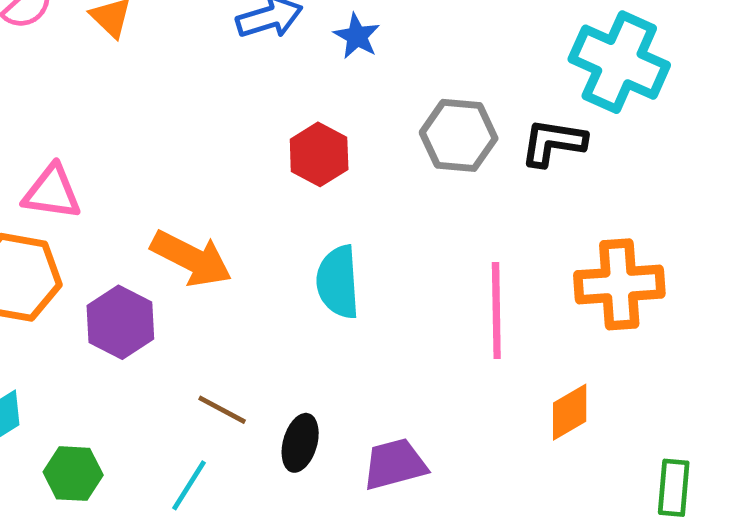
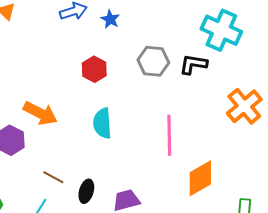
orange cross: (619, 284) -> (244, 106), moved, turned -36
orange diamond: (570, 412) -> (200, 178), size x1.5

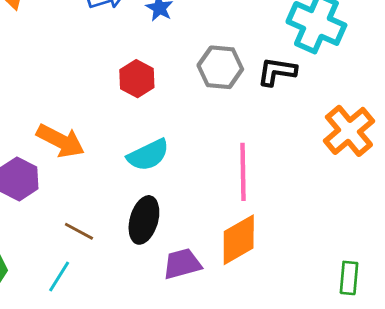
cyan semicircle: (102, 123) -> (148, 155), turned -112
orange diamond: (200, 178) -> (239, 240), moved
black ellipse: (86, 191) -> (144, 220), moved, size x1.4

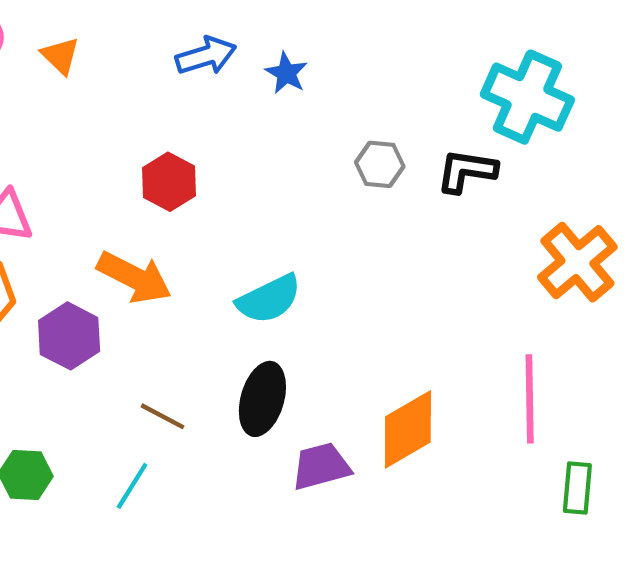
gray hexagon: (220, 67) -> (380, 164), size x0.7
red hexagon: (137, 79) -> (169, 182), moved
pink line: (243, 172) -> (530, 399), moved

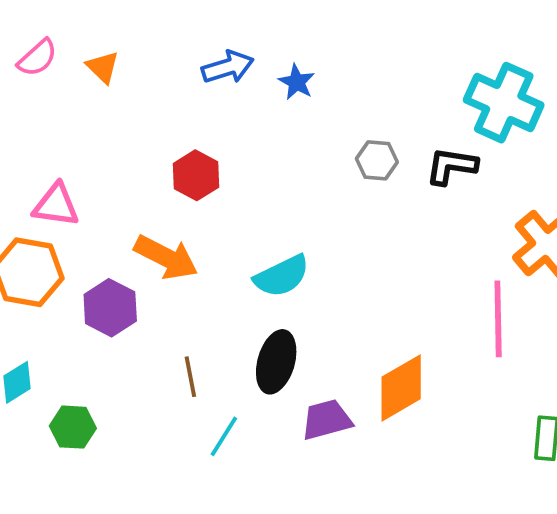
pink line: (530, 399) -> (498, 319), moved
brown line: (162, 416) -> (190, 377), turned 51
cyan line: (132, 486) -> (224, 436), moved

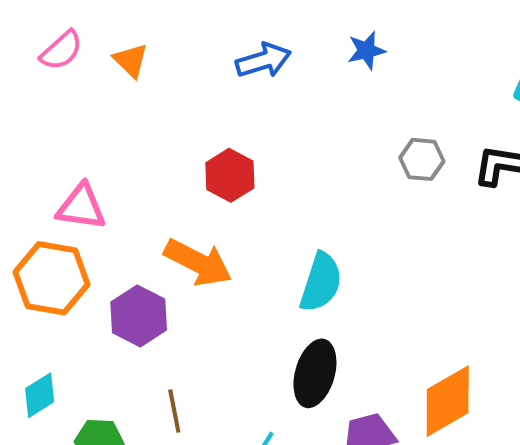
blue star: (297, 82) -> (366, 50), moved, turned 30
cyan semicircle: (282, 276) -> (321, 282), turned -46
brown line: (190, 377) -> (174, 411), moved

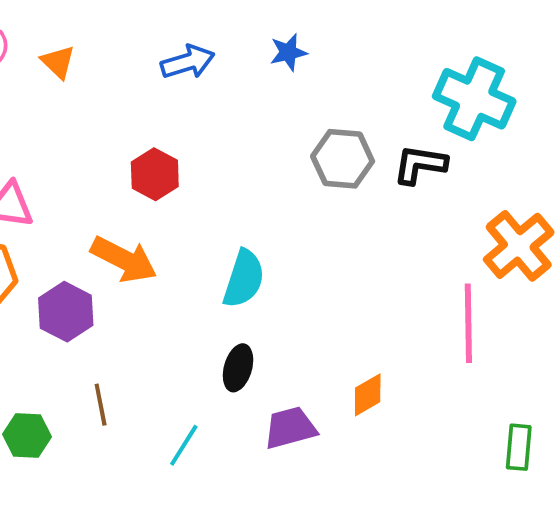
gray hexagon: (422, 159) -> (343, 159), size x1.4
black ellipse: (315, 373) -> (238, 368), size x0.7
orange diamond: (448, 401) -> (368, 395), size x0.6

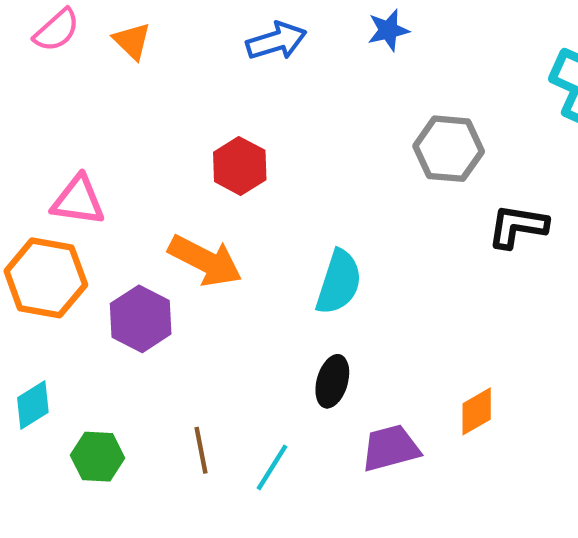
black L-shape: (420, 165) -> (518, 226), moved
brown line: (101, 405) -> (201, 450), moved

